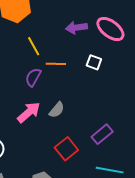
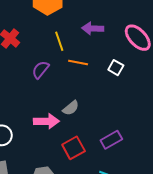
purple arrow: (76, 28) -> (93, 28), moved
purple semicircle: (33, 77) -> (40, 70), moved
pink arrow: (29, 112) -> (46, 121), moved, turned 30

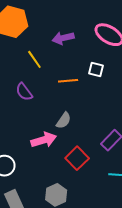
orange line: (78, 63) -> (68, 81), moved
purple semicircle: (40, 70) -> (24, 92), turned -60

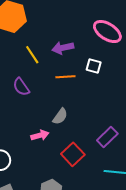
purple arrow: (63, 38) -> (63, 48), moved
pink arrow: (44, 140) -> (40, 135), size x0.7

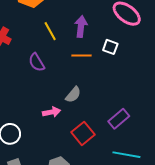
purple arrow: (63, 48) -> (81, 26), turned 105

